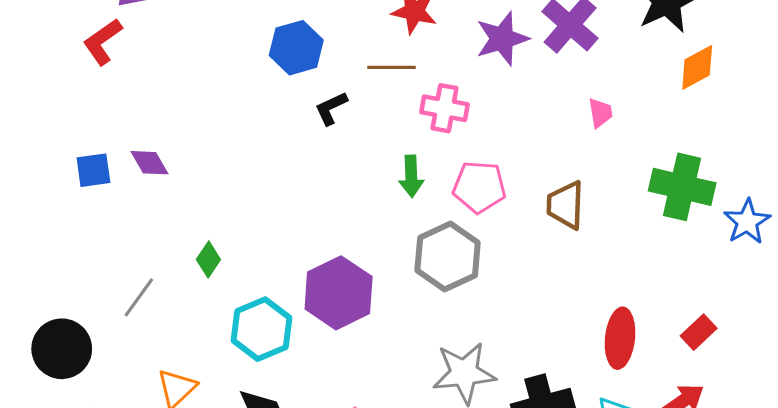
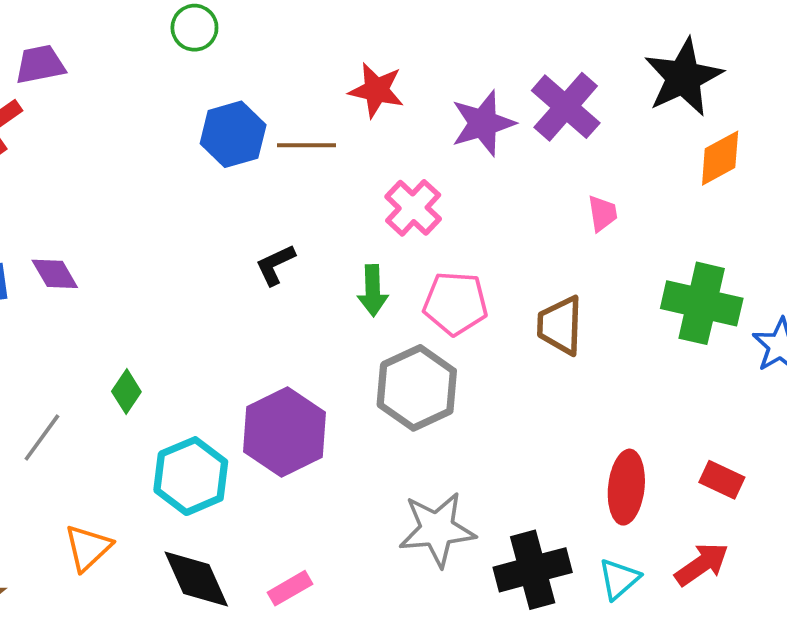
brown line: (392, 67) -> (307, 145), moved
black L-shape: (331, 108) -> (275, 265), moved
pink cross: (444, 108) -> (413, 208), turned 33
red rectangle: (699, 332) -> (722, 480), turned 68

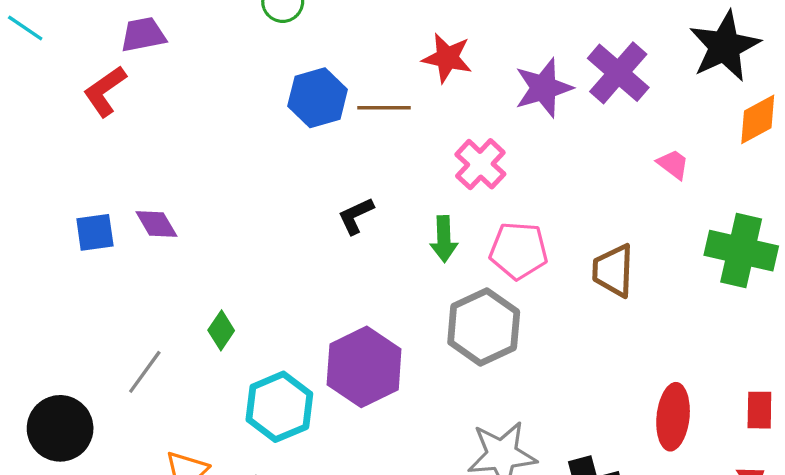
pink trapezoid: (602, 213) -> (673, 164), moved, turned -44
red rectangle: (722, 480) -> (759, 410), turned 66

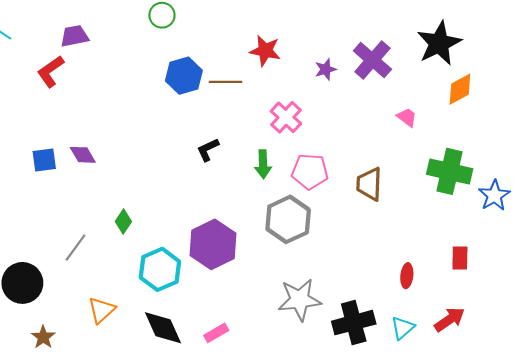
purple star: (543, 88) -> (326, 69), size x0.6
red rectangle: (759, 410) -> (460, 258), moved
red ellipse: (673, 417) -> (407, 276), size x0.6

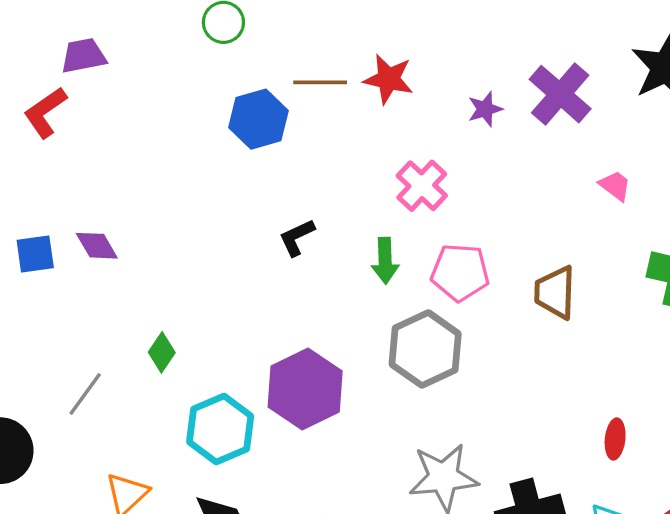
brown line: (226, 82) -> (320, 82), moved

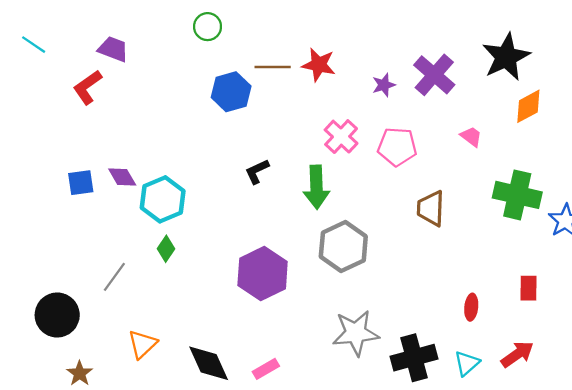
purple trapezoid: (83, 56) -> (113, 49), turned 32
green arrow: (385, 261) -> (316, 187), size x1.4
pink pentagon: (460, 272) -> (397, 147), moved
cyan hexagon: (220, 429) -> (163, 199), moved

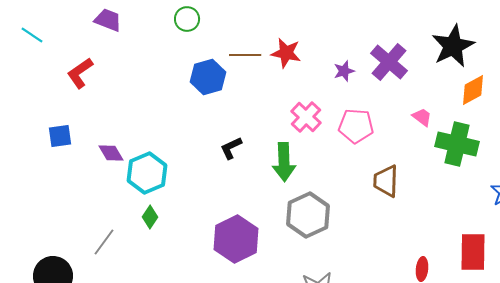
purple trapezoid: (113, 49) -> (108, 20), moved
blue square: (81, 183) -> (60, 136), moved
green cross: (517, 195) -> (457, 144), moved
red rectangle: (528, 288) -> (473, 252), size x1.6

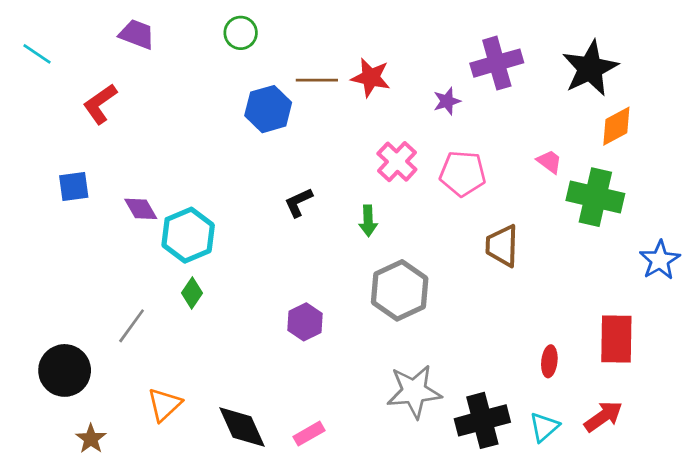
purple cross: (389, 62) -> (497, 63), moved, turned 33
green arrow: (284, 162) -> (368, 221), size x0.6
purple hexagon: (236, 239) -> (305, 322), size x0.6

